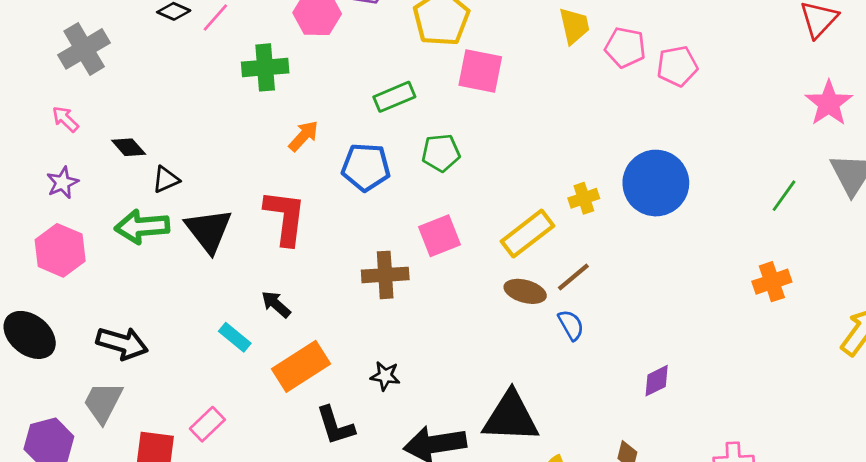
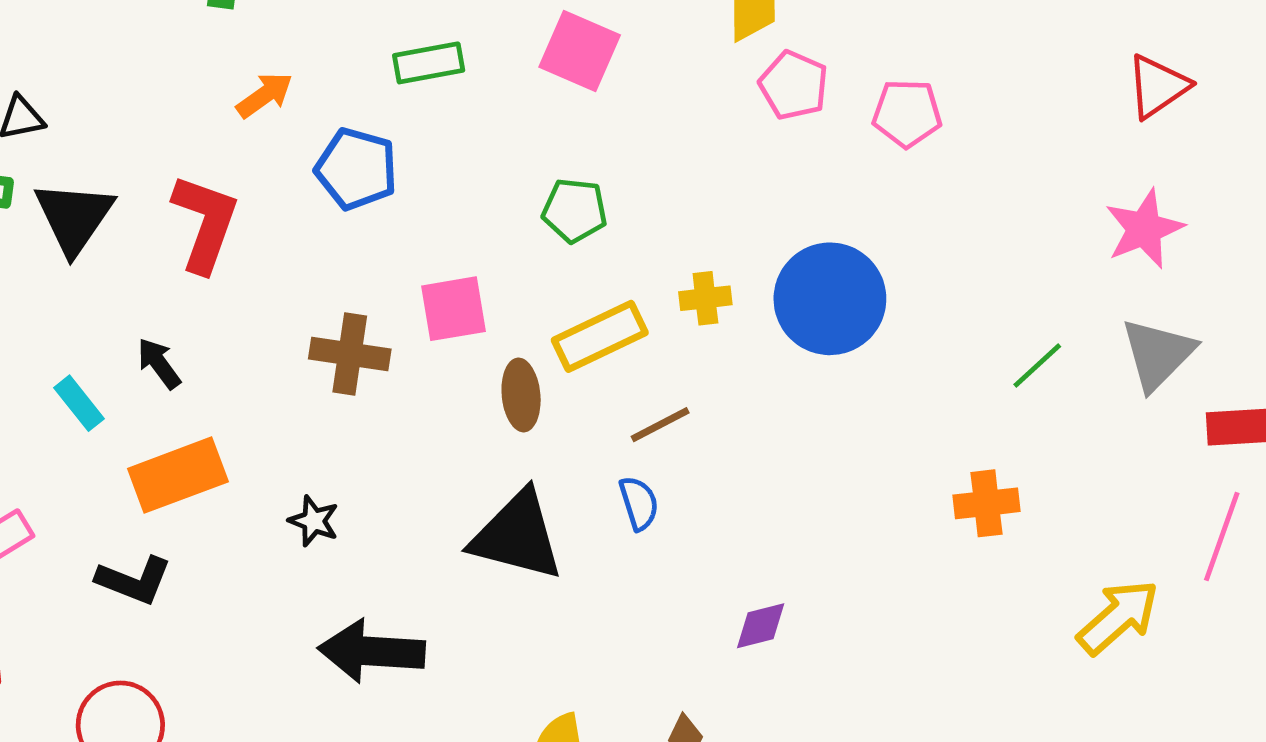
pink pentagon: (625, 47) -> (794, 85), moved
green pentagon: (441, 153) -> (575, 210), moved
brown ellipse: (525, 291) -> (521, 395), moved, turned 57
black triangle: (511, 417) -> (517, 536), moved
black L-shape: (335, 426) -> (134, 580), moved, turned -63

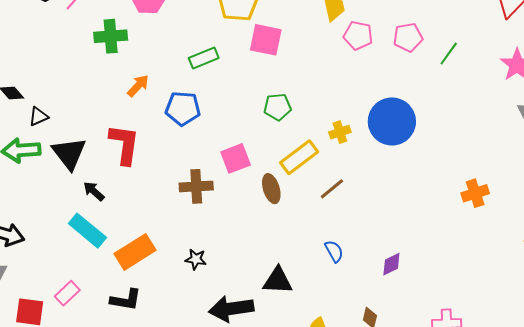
black arrow: (159, 363) -> (94, 191), moved
green line: (1037, 366) -> (449, 54), moved
cyan rectangle: (79, 403) -> (87, 231), size x1.6
blue semicircle: (639, 503) -> (334, 251), moved
black triangle: (517, 536) -> (278, 281), moved, size x0.7

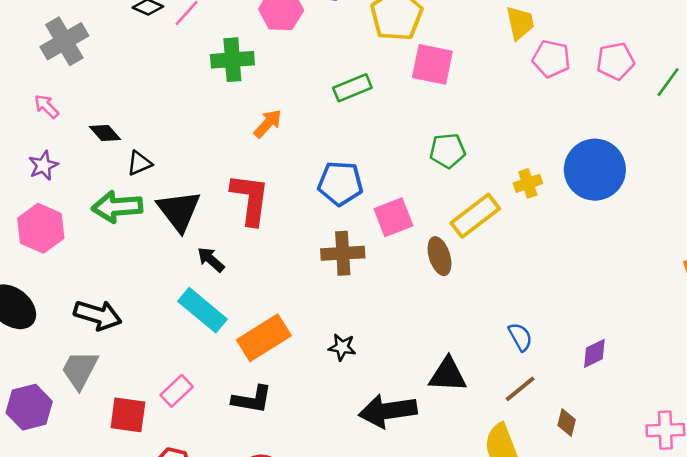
blue pentagon: (183, 109) -> (340, 183), moved
brown line: (332, 189) -> (520, 389), moved

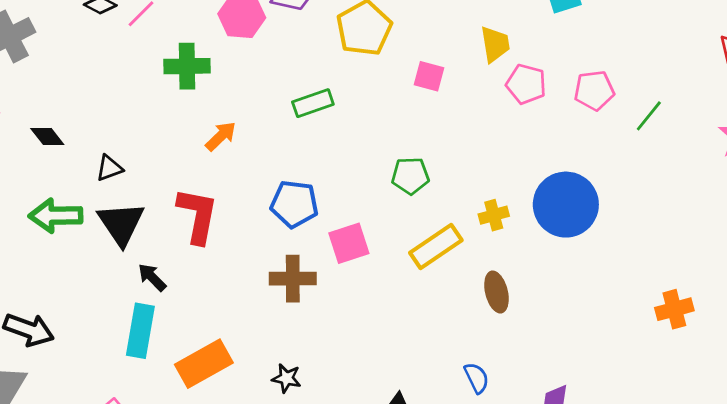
pink square: (432, 64) -> (429, 76), moved, size x0.7
black triangle: (139, 163) -> (109, 168), moved
brown ellipse: (439, 256) -> (496, 292), moved
cyan rectangle: (203, 310) -> (140, 331), turned 57

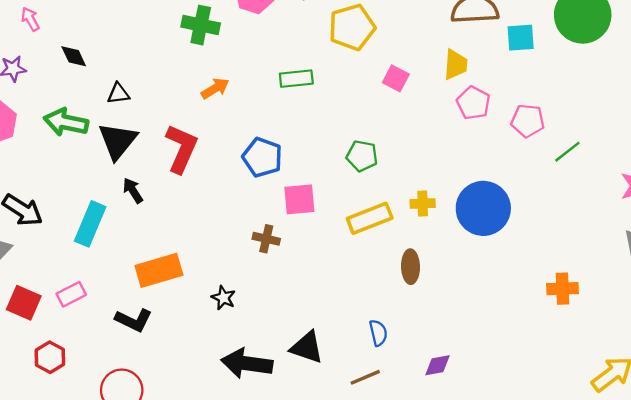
brown cross: (293, 279) -> (266, 239), moved, size x0.7
orange cross: (674, 309) -> (563, 289), moved
cyan rectangle: (140, 331) -> (90, 224), moved

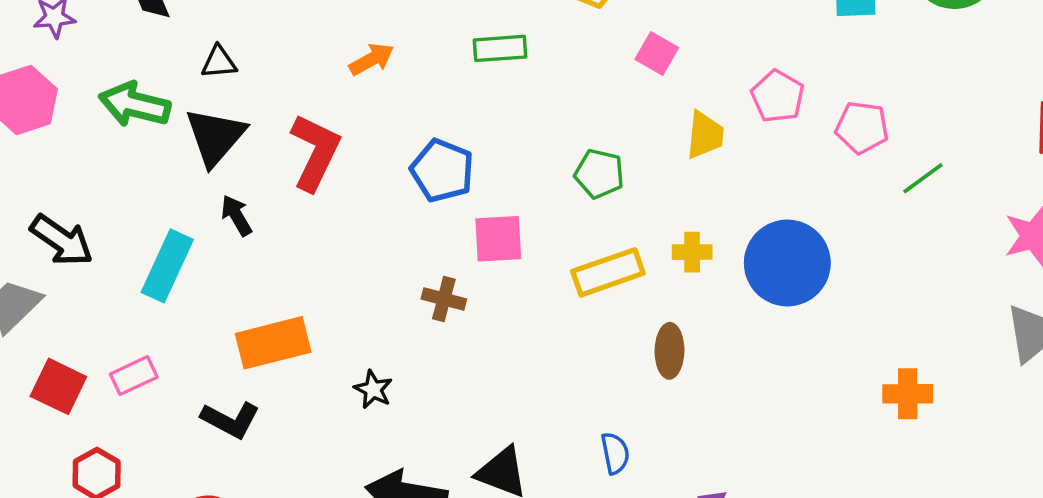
yellow trapezoid: (456, 65) -> (705, 135), moved

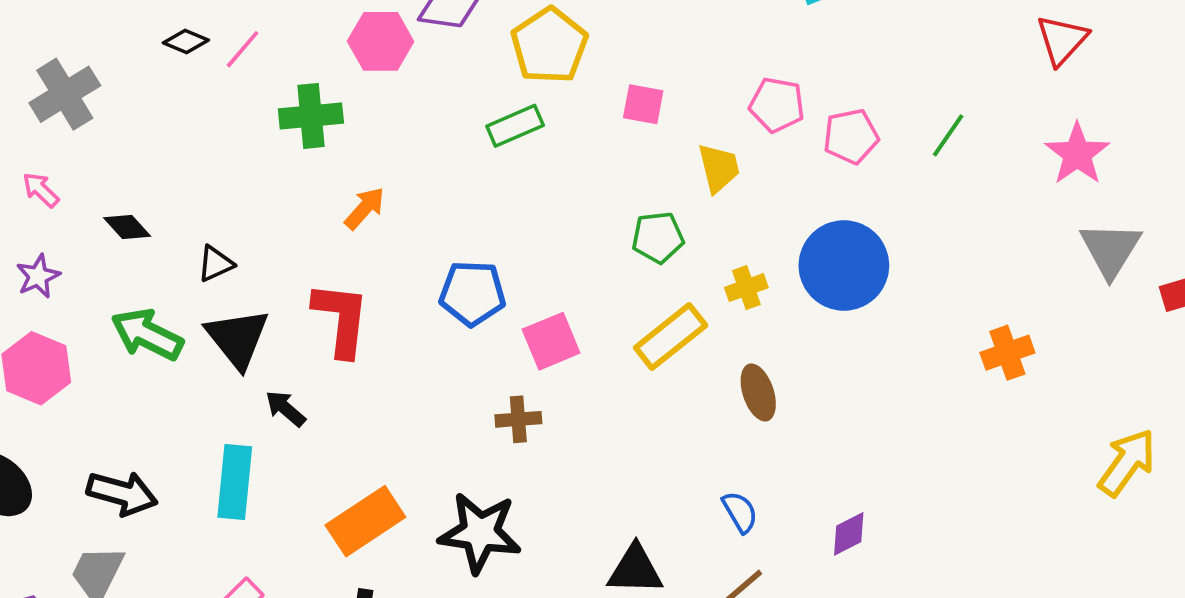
green rectangle: (500, 48) -> (515, 126), moved
green arrow: (135, 104) -> (147, 334), turned 32
pink pentagon: (862, 127) -> (851, 136), moved
green pentagon: (599, 174) -> (658, 237), moved
black star: (373, 389) -> (480, 533), size x2.0

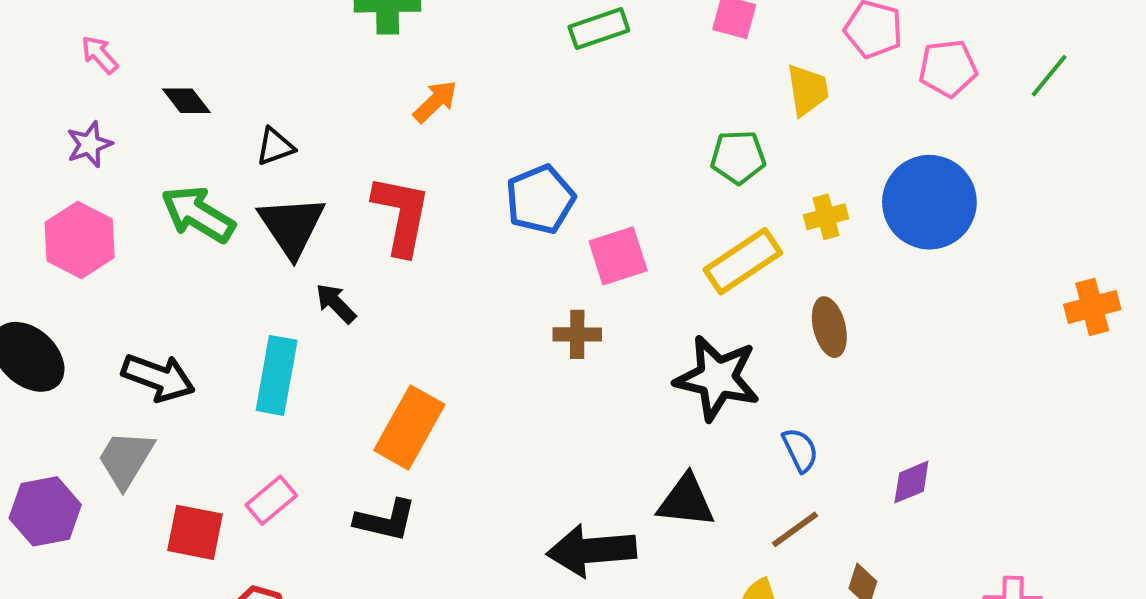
blue pentagon: (472, 293) -> (540, 199), turned -30
orange rectangle: (365, 521) -> (409, 427), turned -32
black star: (480, 533) -> (717, 378), moved

